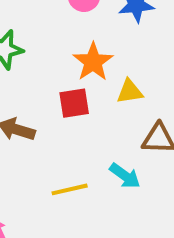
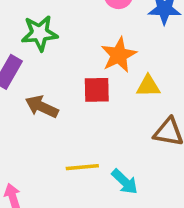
cyan arrow: (125, 176) -> (125, 182), moved

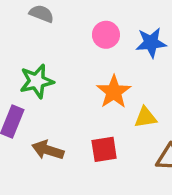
red square: (97, 90) -> (104, 149), moved

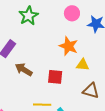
green star: (37, 81) -> (28, 16), moved, turned -30
orange star: (114, 92) -> (68, 46), turned -30

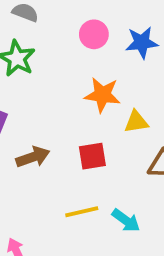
brown arrow: (24, 69) -> (33, 157), turned 144

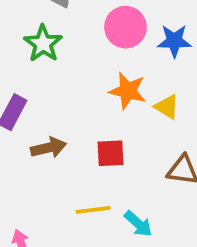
pink circle: (94, 34) -> (125, 27), size x1.4
yellow triangle: (136, 122) -> (167, 107), moved, turned 35

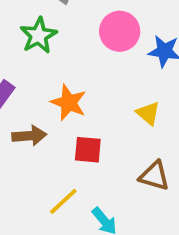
orange star: (128, 91) -> (69, 103), moved
yellow line: (93, 210) -> (63, 201), turned -44

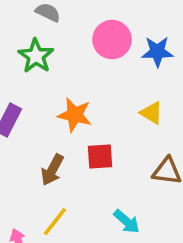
brown arrow: (29, 136) -> (52, 170), moved, turned 132
yellow line: (63, 201) -> (55, 222), moved

